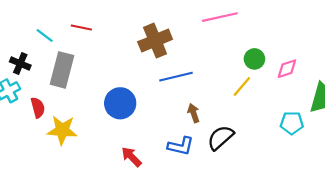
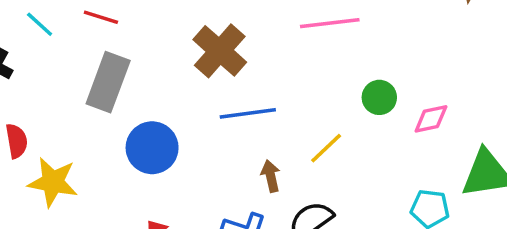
brown cross: (155, 41) -> (220, 51), turned -32
gray rectangle: (62, 70) -> (108, 82), moved
yellow line: (242, 86) -> (326, 148), moved

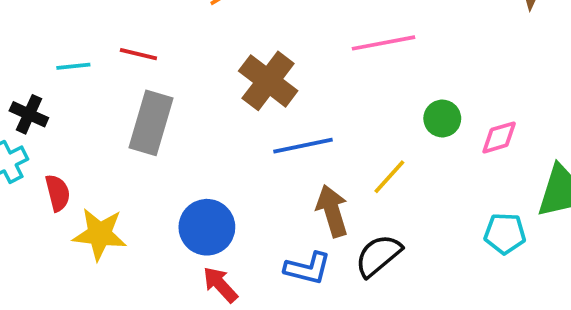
cyan line: (40, 24) -> (73, 66), turned -44
blue circle: (152, 148) -> (207, 227), moved
brown arrow: (271, 176) -> (332, 211), size x1.5

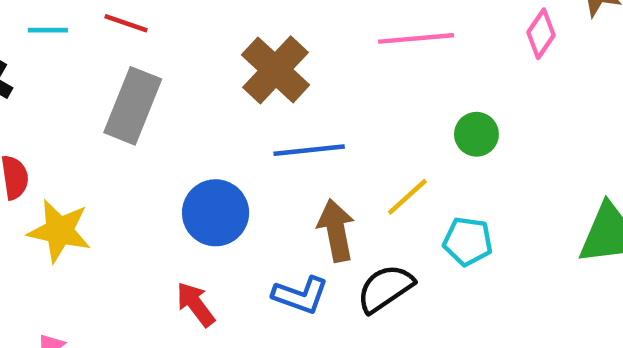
pink diamond: (499, 137) -> (541, 34), moved, turned -45
blue circle: (207, 227) -> (216, 213), moved
cyan pentagon: (505, 233) -> (468, 241), moved

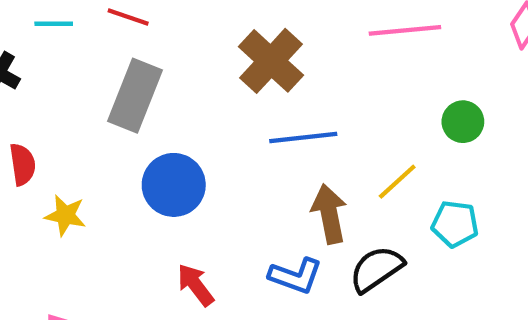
blue circle: (216, 213) -> (174, 185), moved
yellow star: (59, 231) -> (65, 215), size x0.7

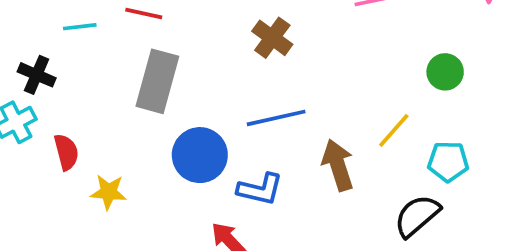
brown cross: (271, 61) -> (272, 38), size x0.7
blue line: (303, 137) -> (276, 118), moved
black semicircle: (376, 269) -> (417, 216), moved
blue L-shape: (296, 276) -> (260, 189), moved

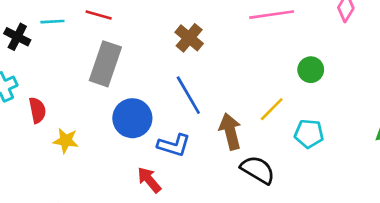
black cross: (37, 75) -> (17, 37), moved
blue line: (276, 118) -> (188, 95), turned 69
black semicircle: (417, 216) -> (258, 170), moved, turned 68

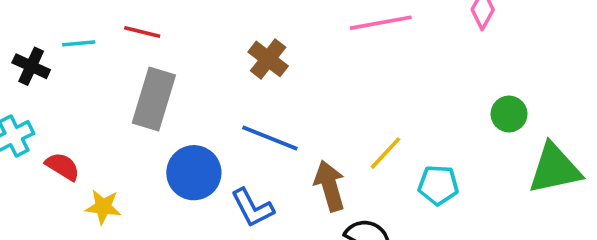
green circle: (311, 70) -> (509, 114), moved
blue line: (188, 95) -> (270, 138), turned -36
red semicircle: (37, 110) -> (63, 166), turned -45
blue L-shape: (174, 145) -> (252, 208), turned 48

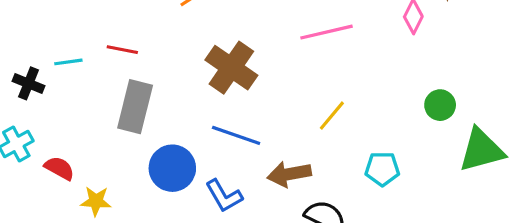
brown cross: (268, 59) -> (231, 68), size x1.5
yellow line: (386, 153) -> (332, 116), moved
brown arrow: (330, 186) -> (289, 174), turned -81

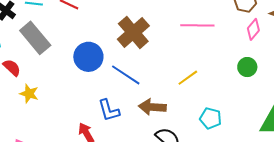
green circle: (440, 105) -> (247, 67), moved
gray rectangle: (135, 107) -> (35, 38), moved, turned -68
blue circle: (172, 168) -> (88, 57), moved

